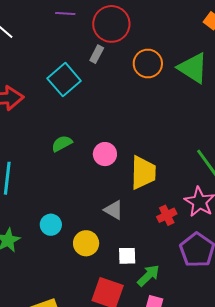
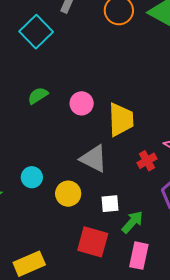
gray triangle: (114, 210) -> (94, 159), size x1.4

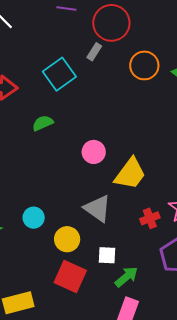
green semicircle: (38, 96) -> (43, 123), moved
yellow trapezoid: (121, 120) -> (130, 174), turned 30
red square: (93, 242) -> (70, 277), moved

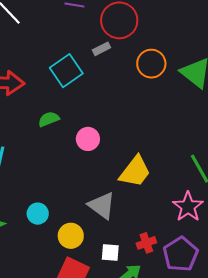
gray rectangle: (94, 52) -> (101, 49), turned 30
pink circle: (94, 152) -> (88, 139), moved
red cross: (150, 218) -> (146, 243), moved

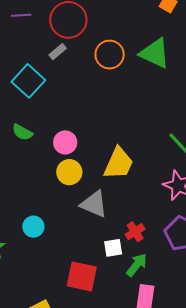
green semicircle: (49, 119) -> (22, 132), turned -115
yellow circle: (71, 236) -> (69, 172), moved
red cross: (146, 243) -> (135, 232), moved

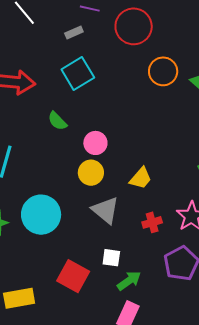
gray rectangle: (58, 52) -> (74, 32), moved
yellow trapezoid: (119, 163) -> (141, 178), size x0.7
cyan circle: (33, 227) -> (41, 215), size x1.8
red cross: (135, 232) -> (152, 222), moved

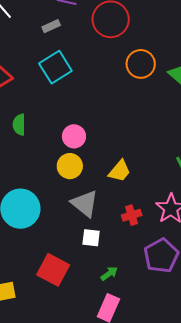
green semicircle: (57, 121) -> (19, 125), moved, turned 45
white square: (111, 258) -> (91, 238), moved
green arrow: (129, 281) -> (109, 274), size x0.7

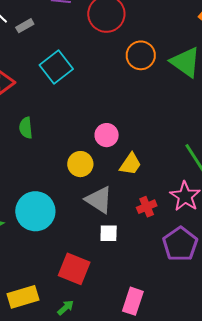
gray rectangle: (51, 26) -> (25, 26), moved
pink circle: (74, 136) -> (107, 135), moved
green arrow: (109, 274) -> (66, 308), moved

